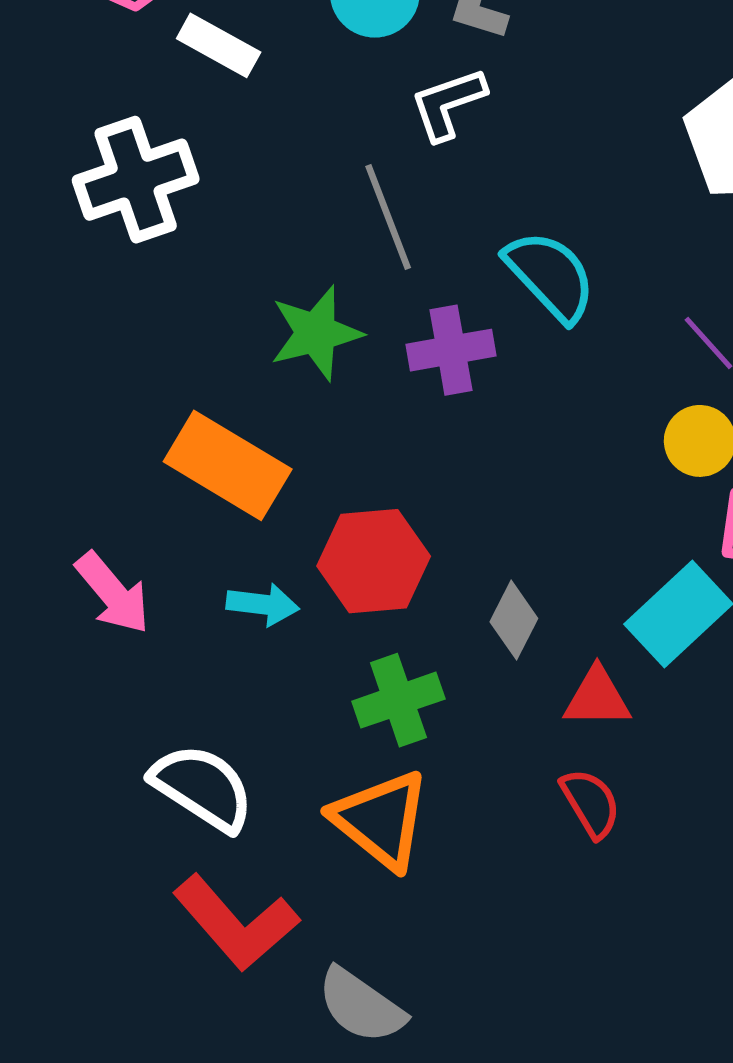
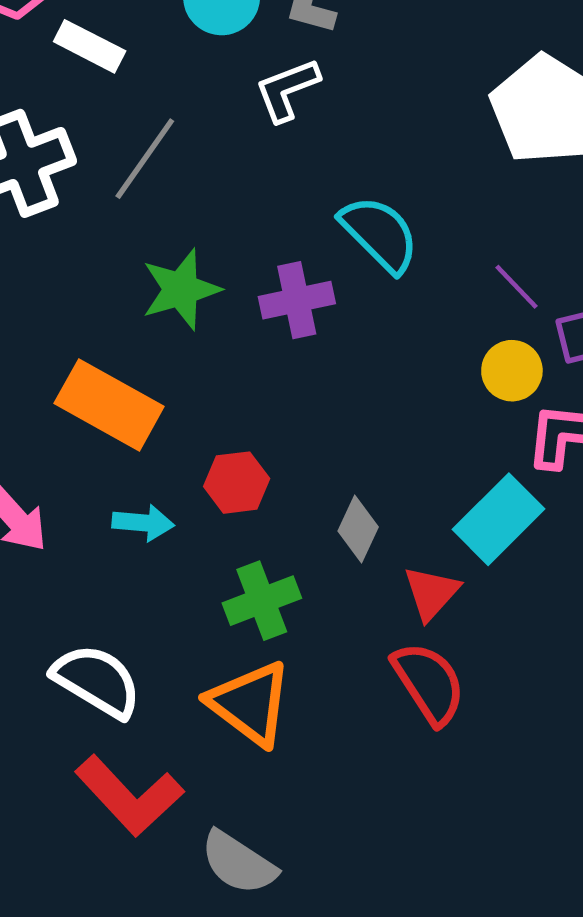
gray line: (388, 217) -> (145, 159), moved, turned 58
red hexagon: (374, 561) -> (237, 483), size x0.7
red triangle: (597, 698) -> (431, 593), turned -46
red semicircle: (591, 803) -> (429, 683), size x1.4

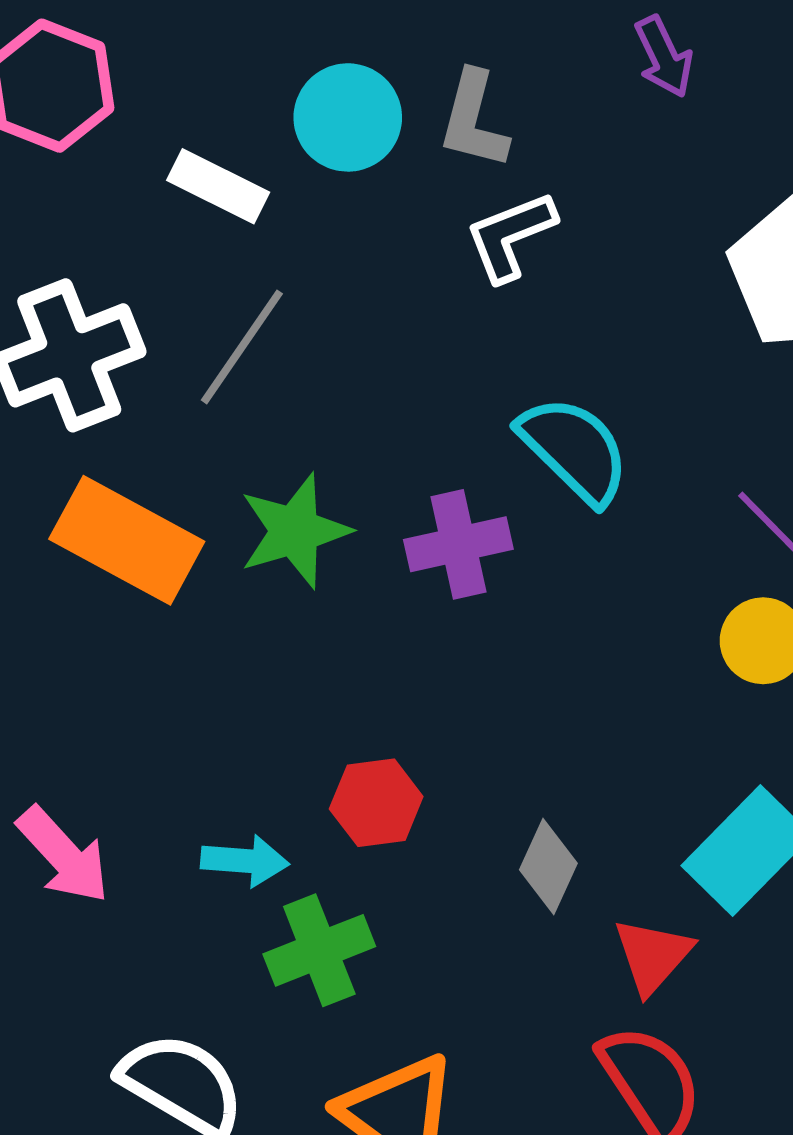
white rectangle: (90, 46) -> (218, 186), moved
white L-shape: (287, 90) -> (510, 236), moved
orange rectangle: (109, 405) -> (127, 540), moved
green cross: (262, 601) -> (319, 950), moved

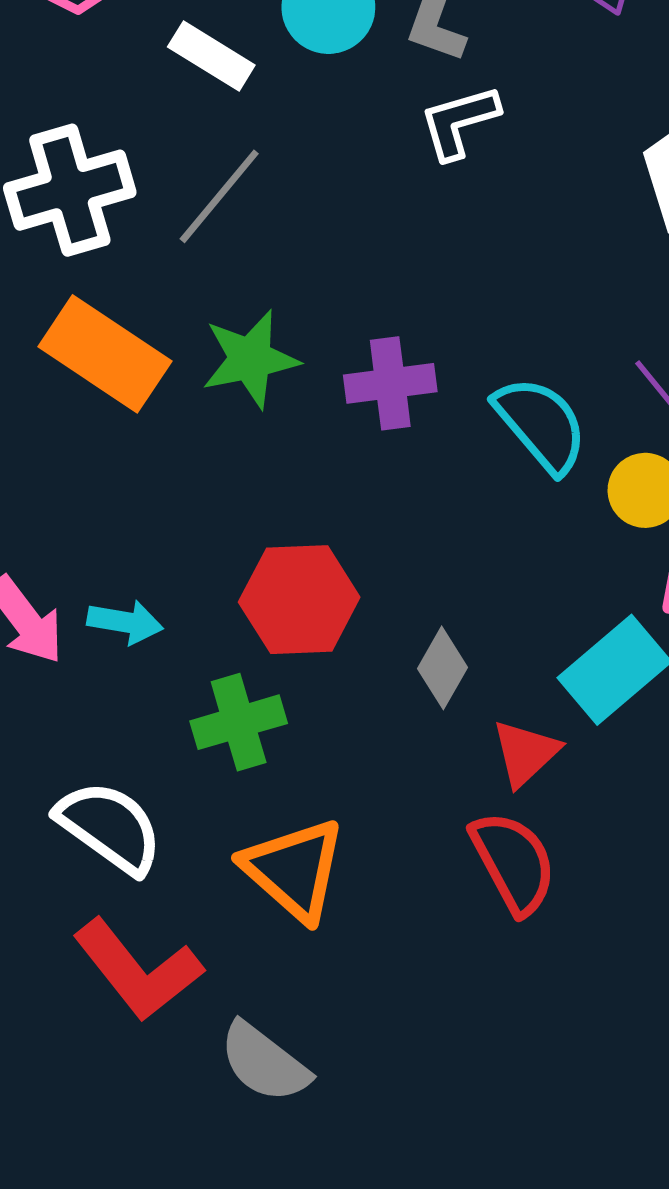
cyan semicircle: (574, 450) -> (541, 424), moved
red hexagon: (376, 803) -> (299, 600), size x1.5
cyan arrow: (245, 861) -> (125, 622), moved

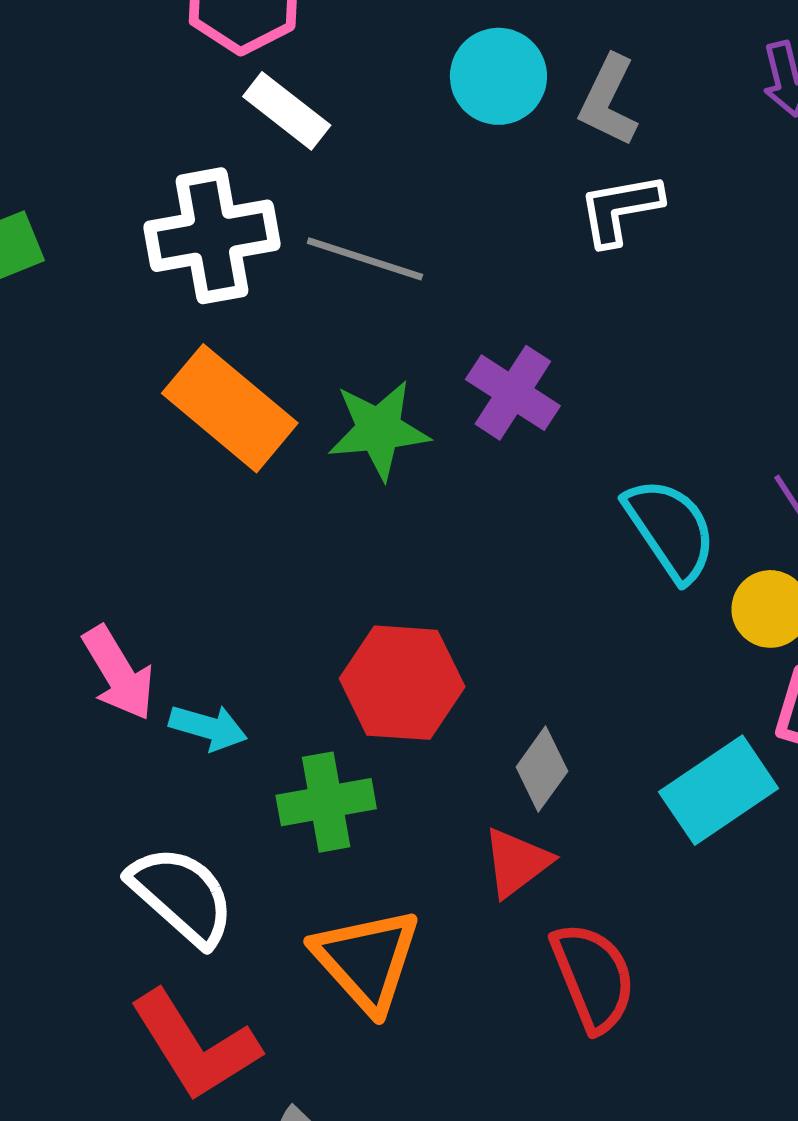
white rectangle: (211, 56) -> (287, 111), moved
gray line: (219, 196) -> (365, 259), turned 62
purple cross: (390, 383) -> (513, 393), moved, turned 34
cyan arrow: (125, 622) -> (208, 727), moved
red triangle: (525, 753) -> (517, 862), moved

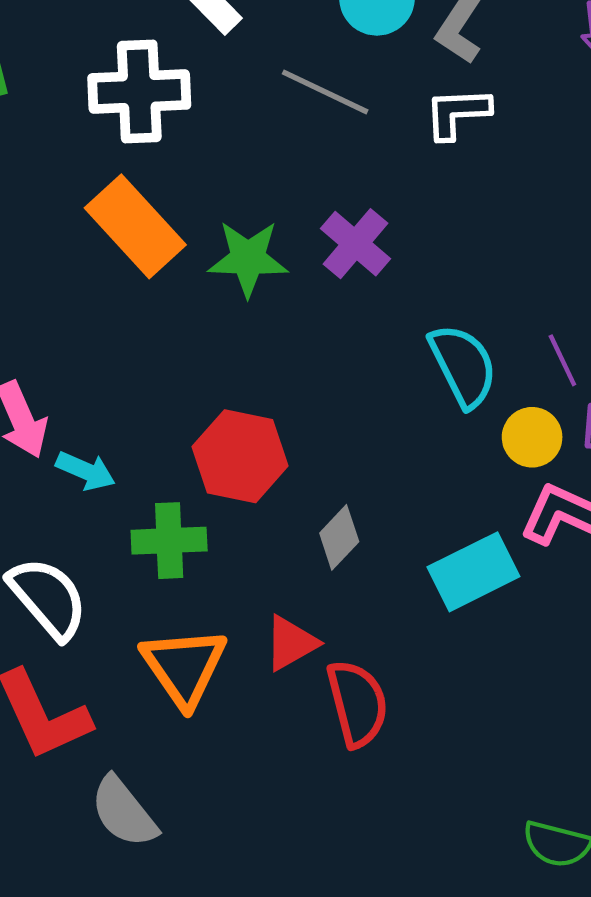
gray line: (365, 259) -> (325, 92), moved
red triangle: (517, 862) -> (291, 643), moved

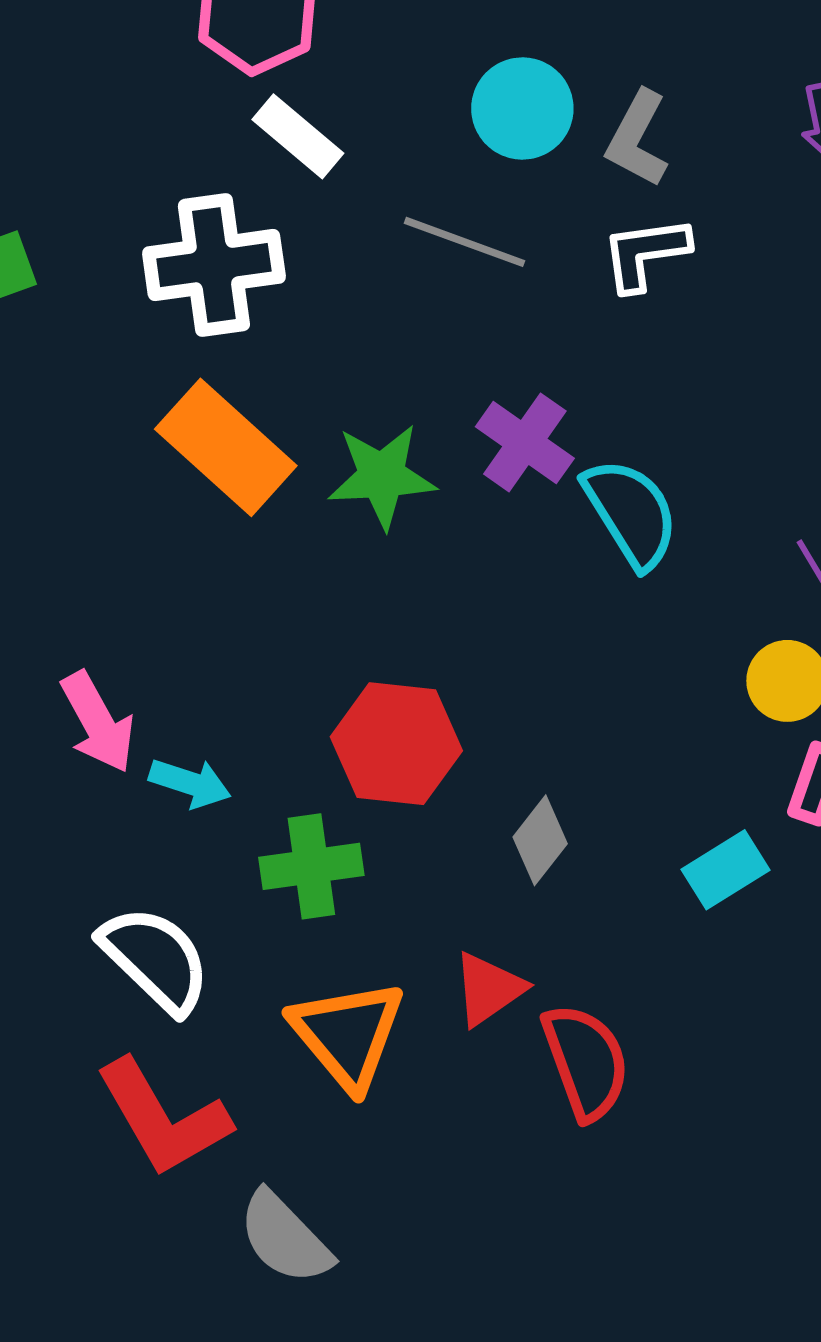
cyan semicircle: (463, 366) -> (631, 513), moved
cyan rectangle: (473, 572) -> (725, 870), size x0.7

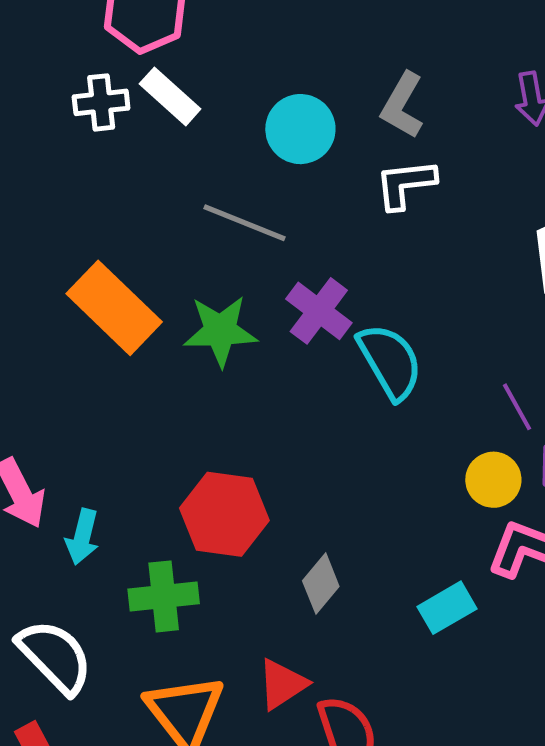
cyan circle: (522, 108) -> (300, 129), moved
gray line: (465, 242) -> (244, 223), moved
white cross: (214, 265) -> (101, 102), moved, size x0.6
cyan arrow: (190, 783) -> (82, 537), turned 84

